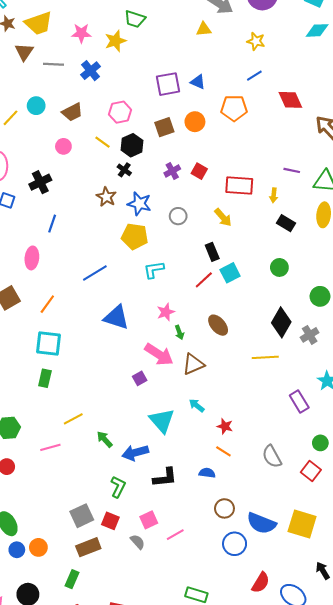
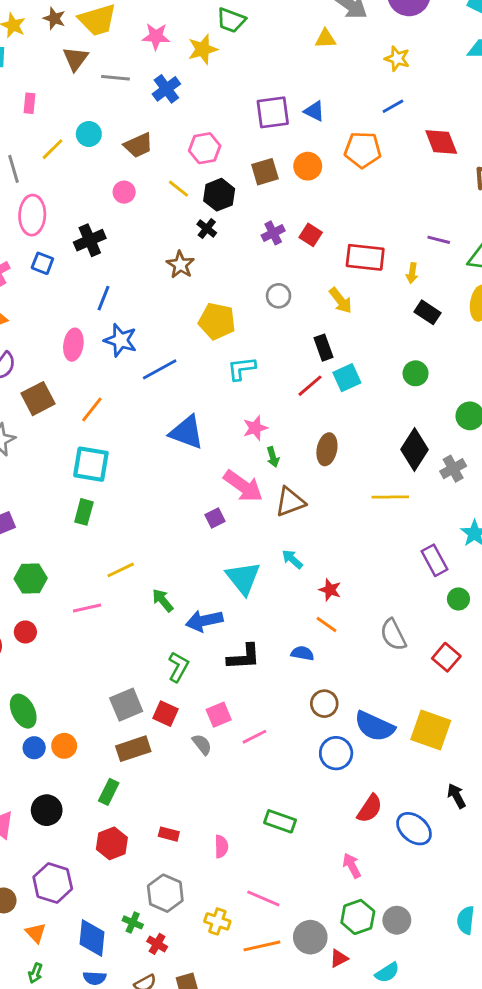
blue star: (139, 204) -> (120, 340), moved
brown ellipse: (218, 325) -> (327, 449), turned 50
green circle: (320, 443) -> (458, 599), moved

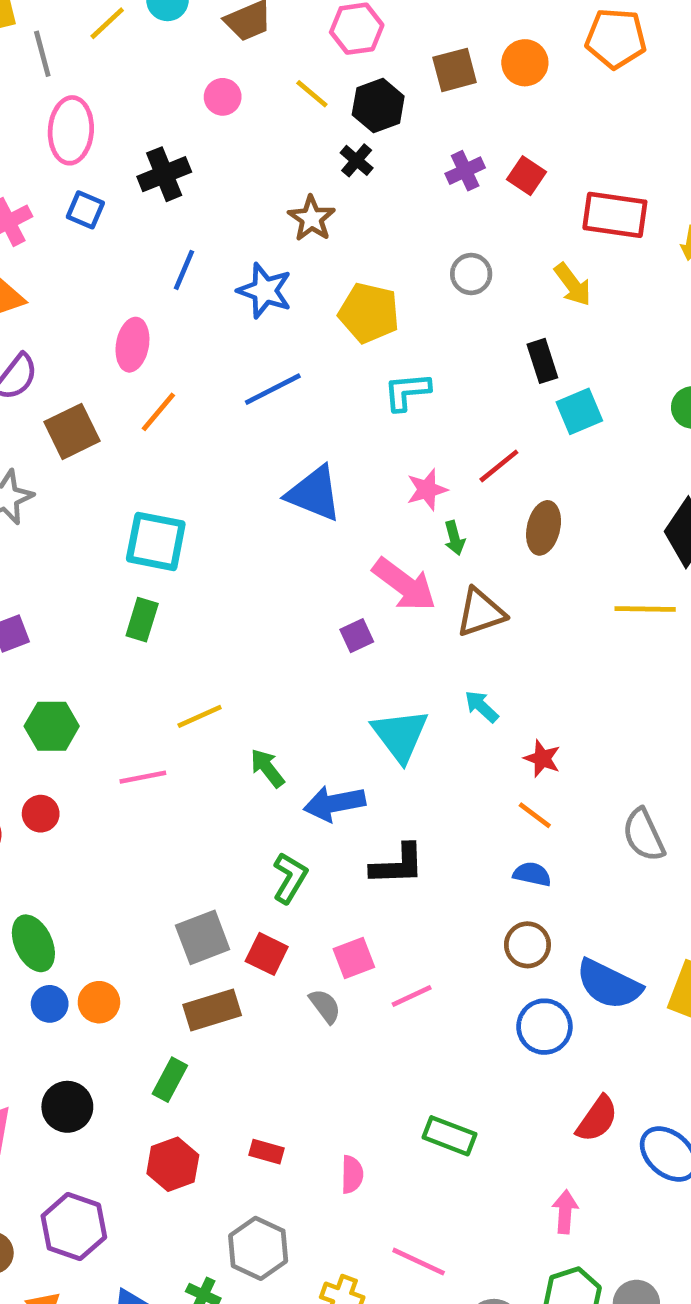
blue star: (120, 340) -> (265, 291), moved
red line: (310, 386) -> (499, 466), moved
orange line: (92, 410) -> (158, 412), moved
blue semicircle: (302, 653) -> (532, 874), moved
pink arrow: (352, 866) -> (565, 1212), turned 30

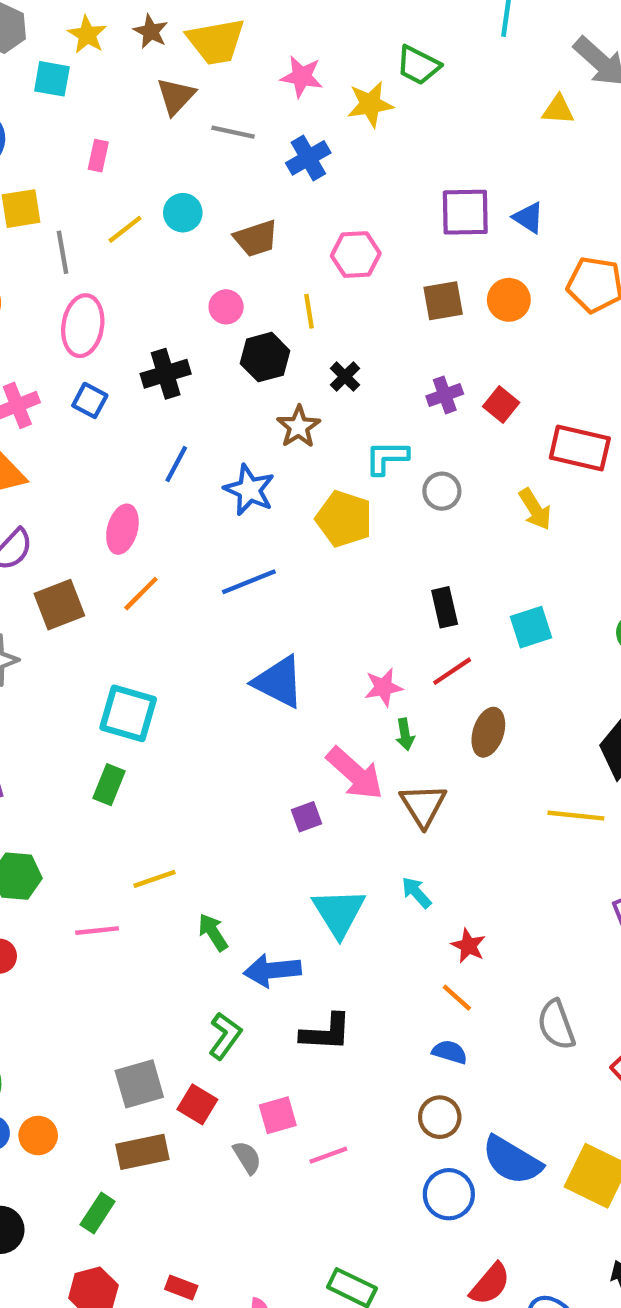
yellow line: (312, 94) -> (309, 311), turned 36
black hexagon: (378, 106) -> (265, 357), moved
black rectangle: (542, 361) -> (445, 607), moved
cyan L-shape: (407, 392) -> (387, 458), moved
brown triangle: (481, 612) -> (423, 805), turned -48

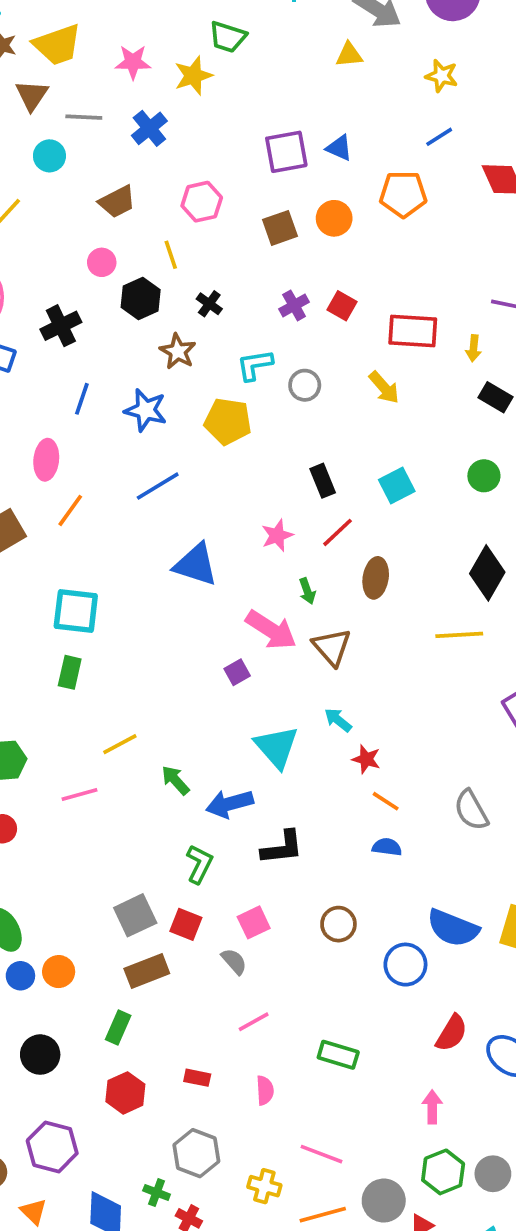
cyan circle: (183, 213) -> (49, 156), moved
pink star: (383, 687) -> (277, 535), moved
red star: (468, 946) -> (366, 759), moved
brown circle: (440, 1117) -> (338, 924), moved
pink line: (328, 1155) -> (254, 1022), moved

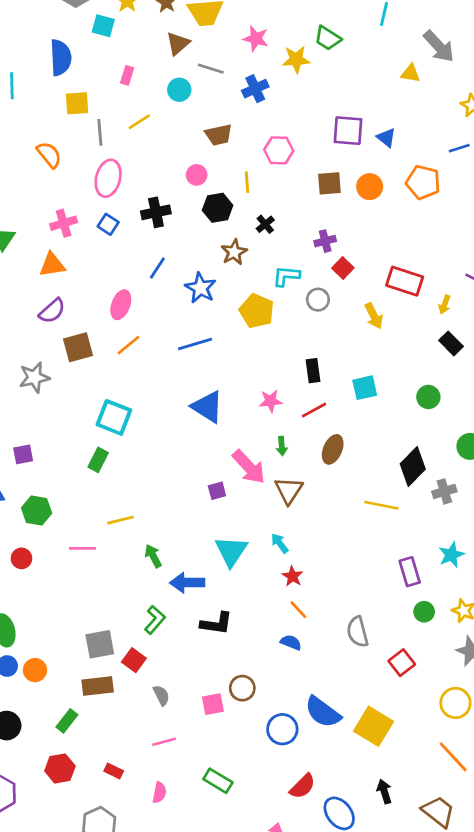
red square: (342, 306) -> (343, 268), moved
pink square: (254, 922) -> (213, 704), moved

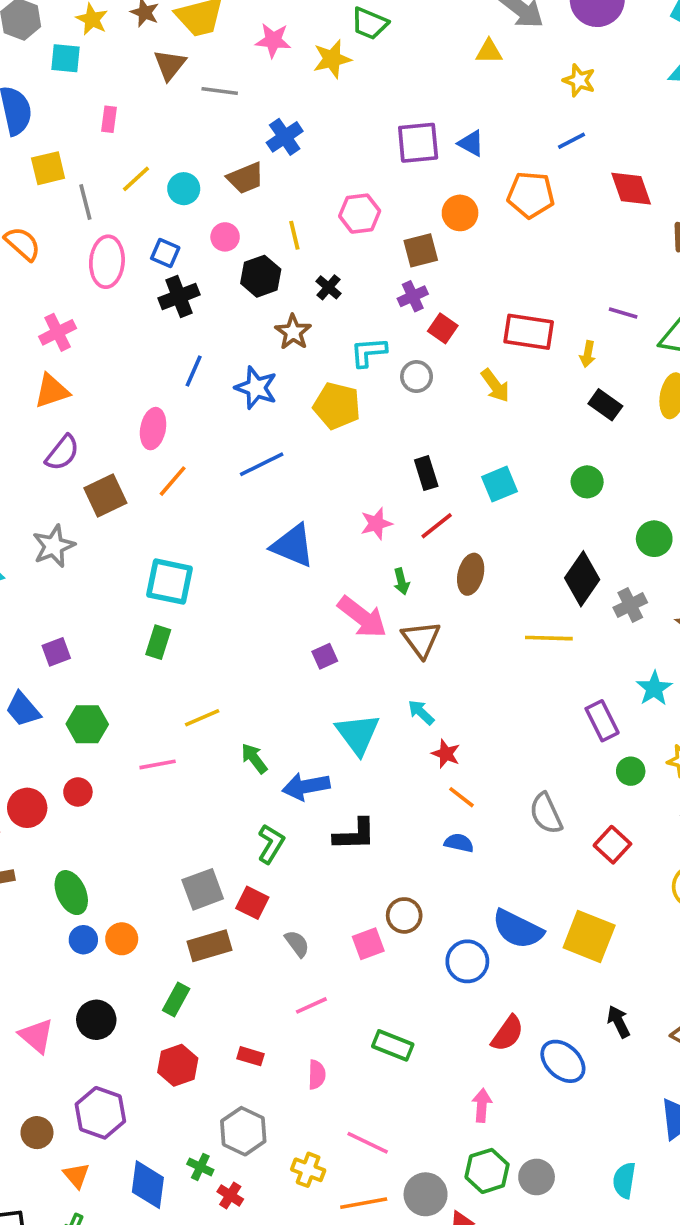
blue cross: (255, 89) -> (285, 137), moved
cyan circle: (179, 90) -> (184, 189), moved
pink hexagon: (279, 150) -> (360, 214), moved
brown square: (329, 183) -> (421, 250), moved
blue square: (108, 224) -> (165, 253), moved

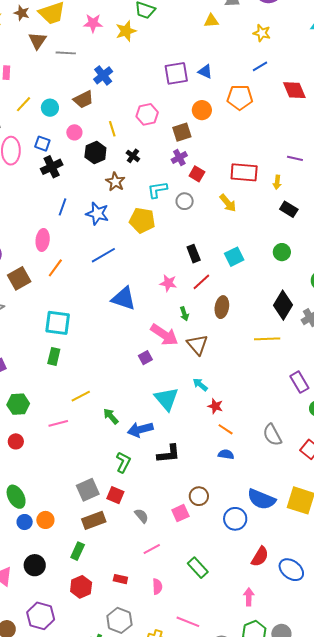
pink star: (376, 524) -> (168, 283), turned 30
green rectangle: (393, 1045) -> (198, 568), turned 30

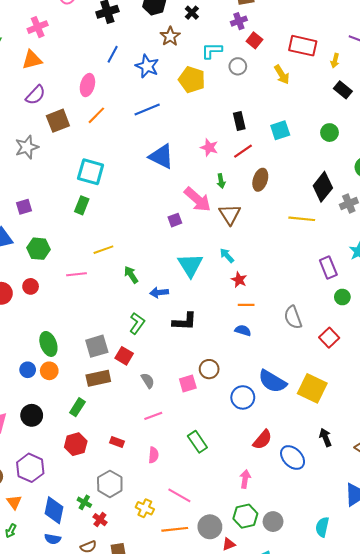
blue arrow: (140, 429) -> (159, 292), size x0.7
orange line: (226, 429) -> (246, 305), turned -42
green ellipse: (16, 497) -> (48, 344), moved

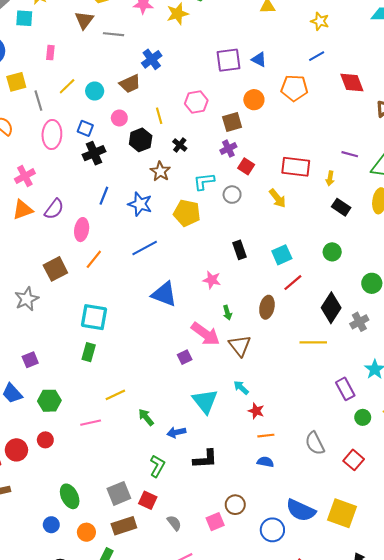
purple semicircle: (35, 95) -> (54, 209), moved
red line: (243, 151) -> (293, 283), moved
orange circle: (49, 371) -> (86, 532), moved

